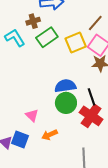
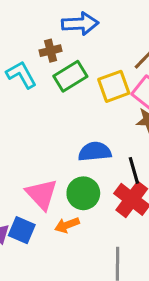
green circle: (66, 103) -> (83, 193), moved
pink triangle: (32, 115) -> (42, 194), size x1.6

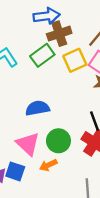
brown cross: (51, 51) -> (59, 34), moved, size x1.5
blue semicircle: (95, 152) -> (37, 108), moved

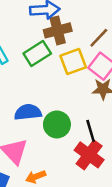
green circle: (58, 141) -> (57, 124), moved

